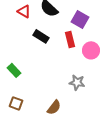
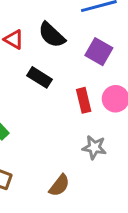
red rectangle: (70, 39) -> (84, 100), moved

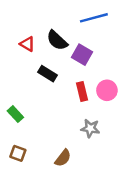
purple square: (99, 52) -> (82, 55), moved

